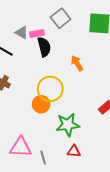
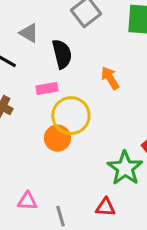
pink rectangle: (37, 34) -> (47, 89), moved
green star: (68, 125) -> (125, 168), moved, turned -30
pink triangle: (21, 147) -> (27, 201), size x0.6

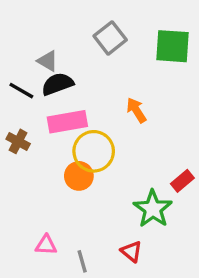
black semicircle: (62, 54) -> (58, 84), moved, turned -96
pink rectangle: (47, 89) -> (67, 122), size x1.6
red triangle: (106, 207) -> (131, 252), turned 35

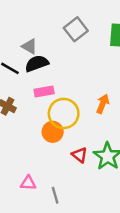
orange arrow: (136, 110) -> (103, 104), moved, turned 54
pink rectangle: (67, 122) -> (44, 92), size x0.7
red triangle: (131, 252) -> (79, 155), moved

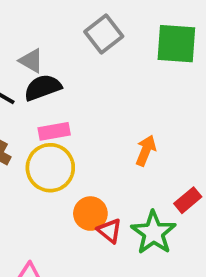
yellow circle: (64, 113) -> (50, 168), moved
orange circle: (53, 132) -> (90, 214), moved

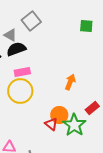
gray square: (104, 34) -> (31, 21), moved
green square: (176, 44) -> (86, 26), size x0.6
orange circle: (90, 214) -> (59, 115), moved

